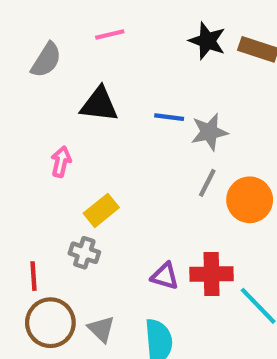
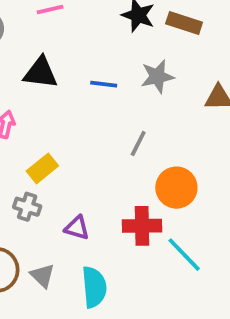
gray star: (209, 132) -> (157, 77), moved
orange circle: (250, 200) -> (176, 188), moved
purple triangle: (165, 276) -> (77, 228), moved

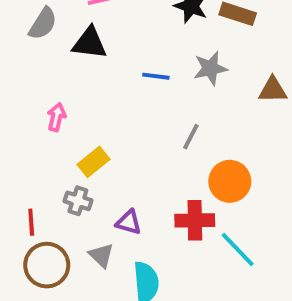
black triangle: (41, 73) -> (90, 43), moved
gray triangle: (42, 276) -> (101, 255), moved

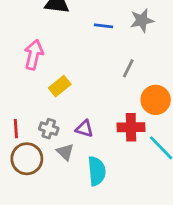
pink arrow: (56, 117) -> (34, 55), size x1.5
gray cross: (78, 201) -> (49, 129), moved

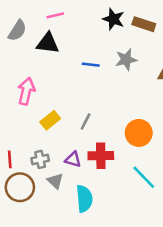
gray line: (128, 68) -> (86, 122), moved
red cross: (131, 127) -> (101, 156), moved
gray cross: (49, 129) -> (40, 159), turned -30

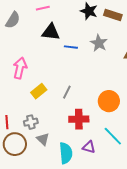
black triangle: (48, 43) -> (51, 32), moved
gray star: (126, 60) -> (99, 43), turned -30
purple triangle: (73, 159) -> (89, 147), moved

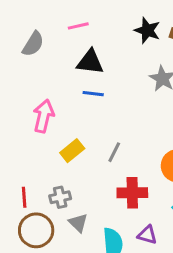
blue line: (71, 47) -> (93, 94), moved

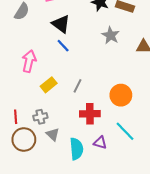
black triangle: (90, 62) -> (61, 24), turned 30
blue line: (93, 94) -> (63, 46), turned 40

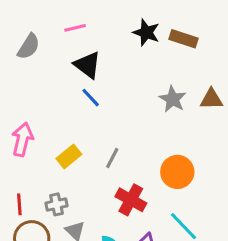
gray star: (111, 35) -> (173, 99), moved
pink arrow: (29, 61) -> (22, 139), moved
red cross: (90, 114) -> (131, 200), turned 30

